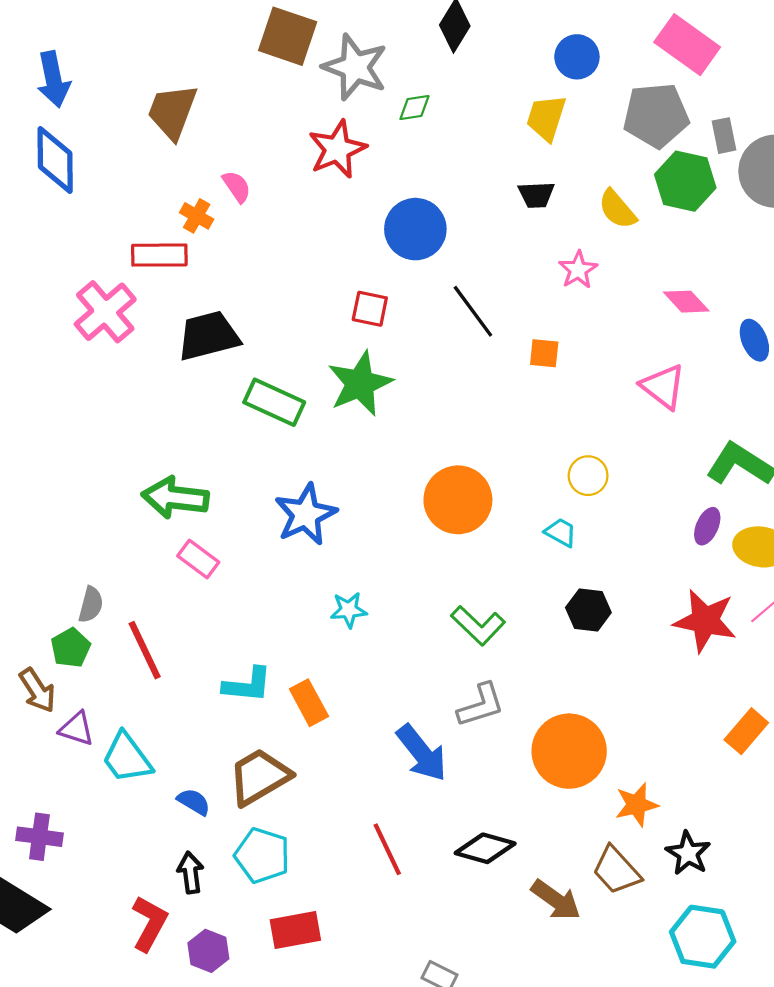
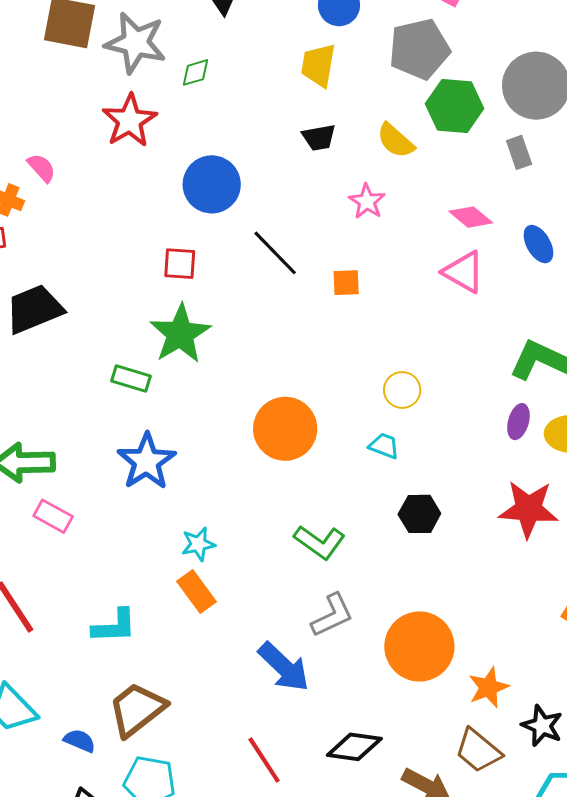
gray rectangle: (724, 136) -> (519, 152), moved
pink triangle: (663, 387) -> (464, 272), moved
green rectangle: (274, 402) -> (131, 379), moved, size x0.7
orange rectangle: (309, 703) -> (197, 591), moved

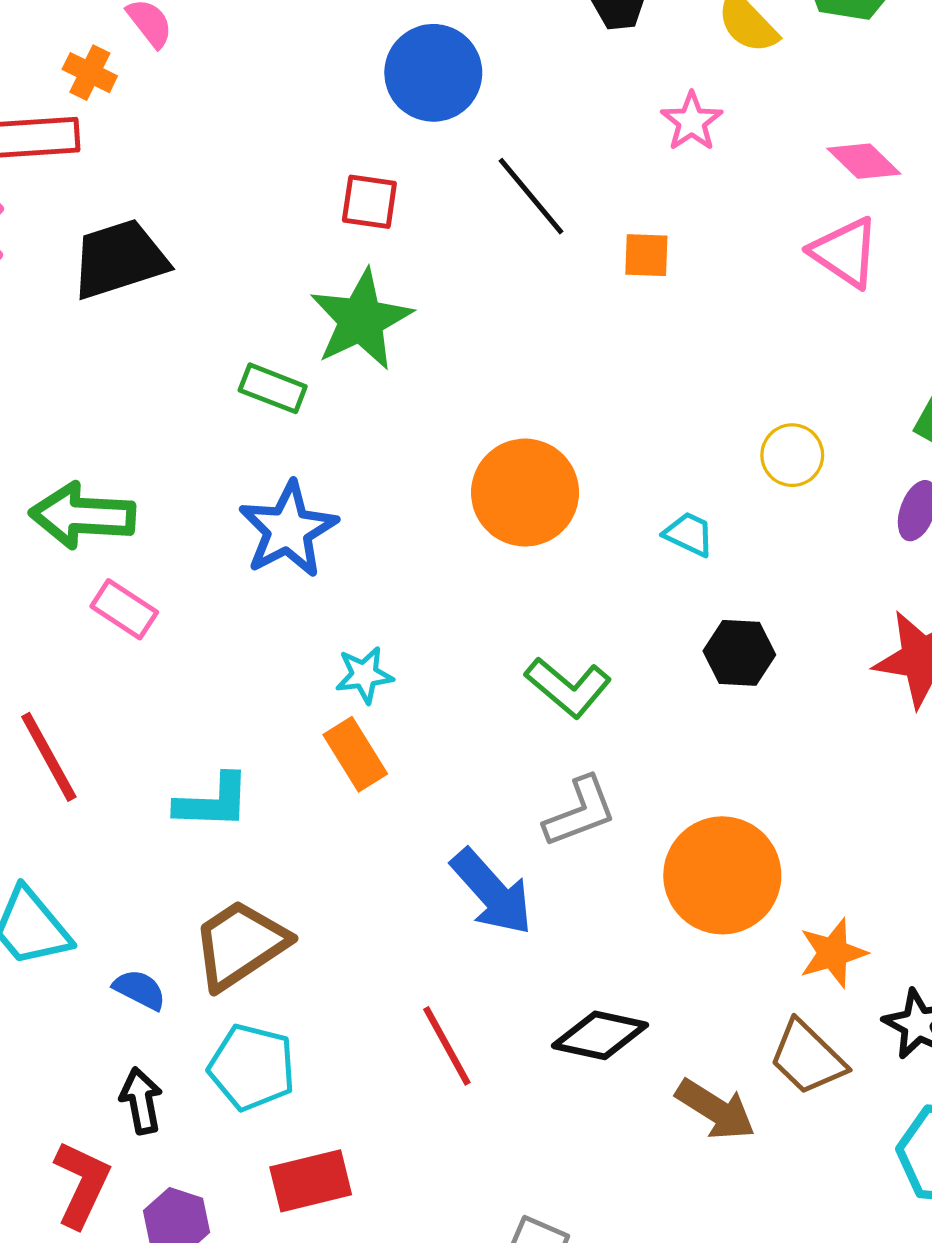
yellow circle: (402, 390) -> (792, 455), moved

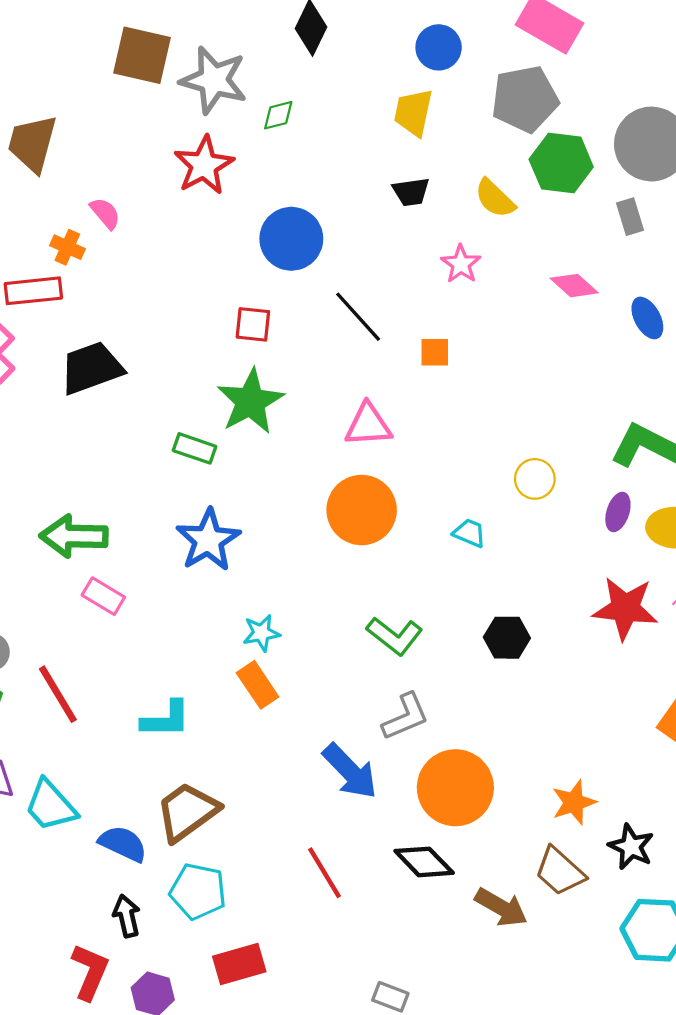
pink triangle: (845, 252) -> (368, 425), moved, turned -36
black hexagon: (739, 653) -> (507, 638), moved
orange circle: (722, 875) -> (455, 788), moved
blue semicircle: (140, 990) -> (123, 844), size x1.4
black diamond: (600, 1035) -> (424, 862), turned 36

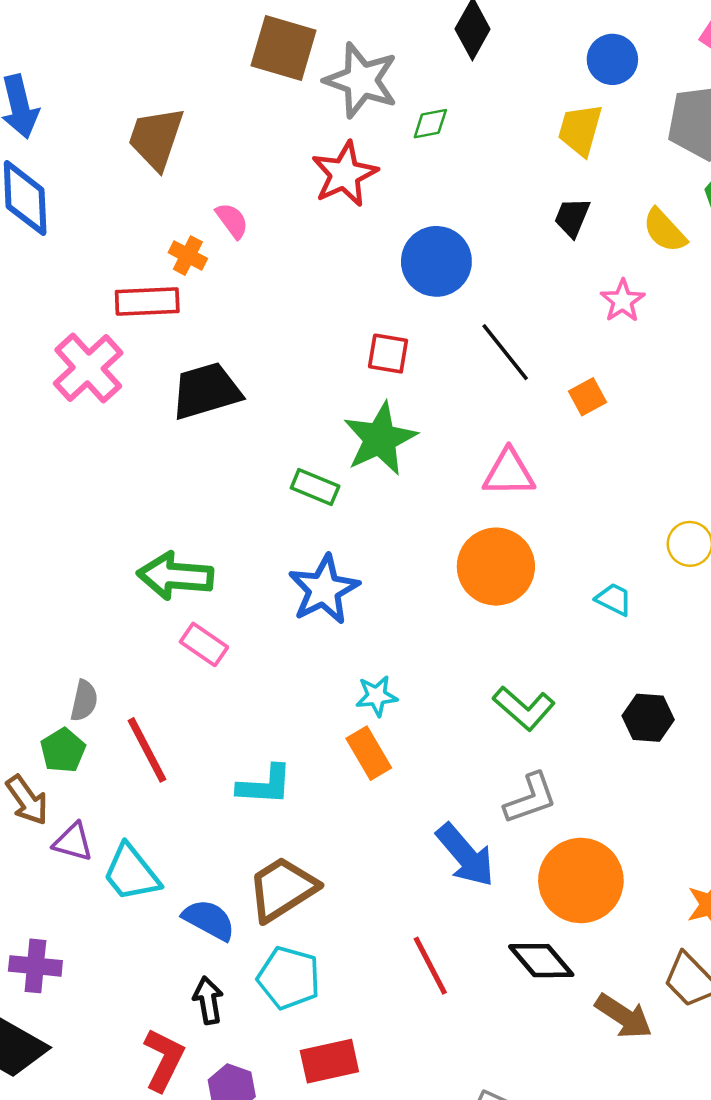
black trapezoid: (411, 192) -> (572, 217), turned 117
orange square: (435, 352) -> (588, 397), turned -32

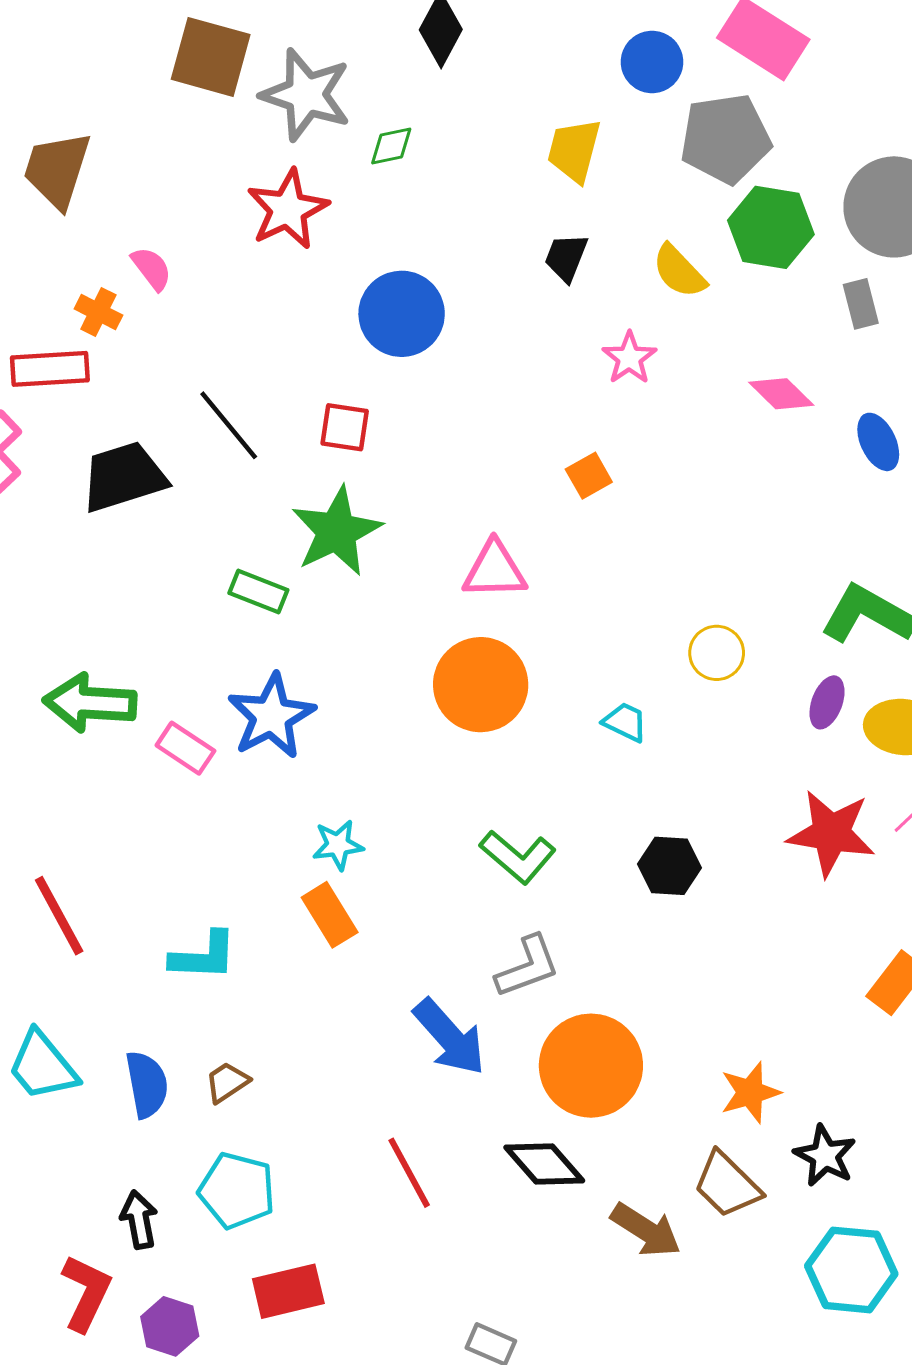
blue circle: (612, 59) -> (652, 62), moved
black line: (505, 352) -> (229, 425), moved
pink rectangle: (204, 644) -> (185, 748), moved
brown trapezoid: (282, 889) -> (227, 1082), size x0.5
blue semicircle: (209, 920) -> (147, 1084), moved, turned 52

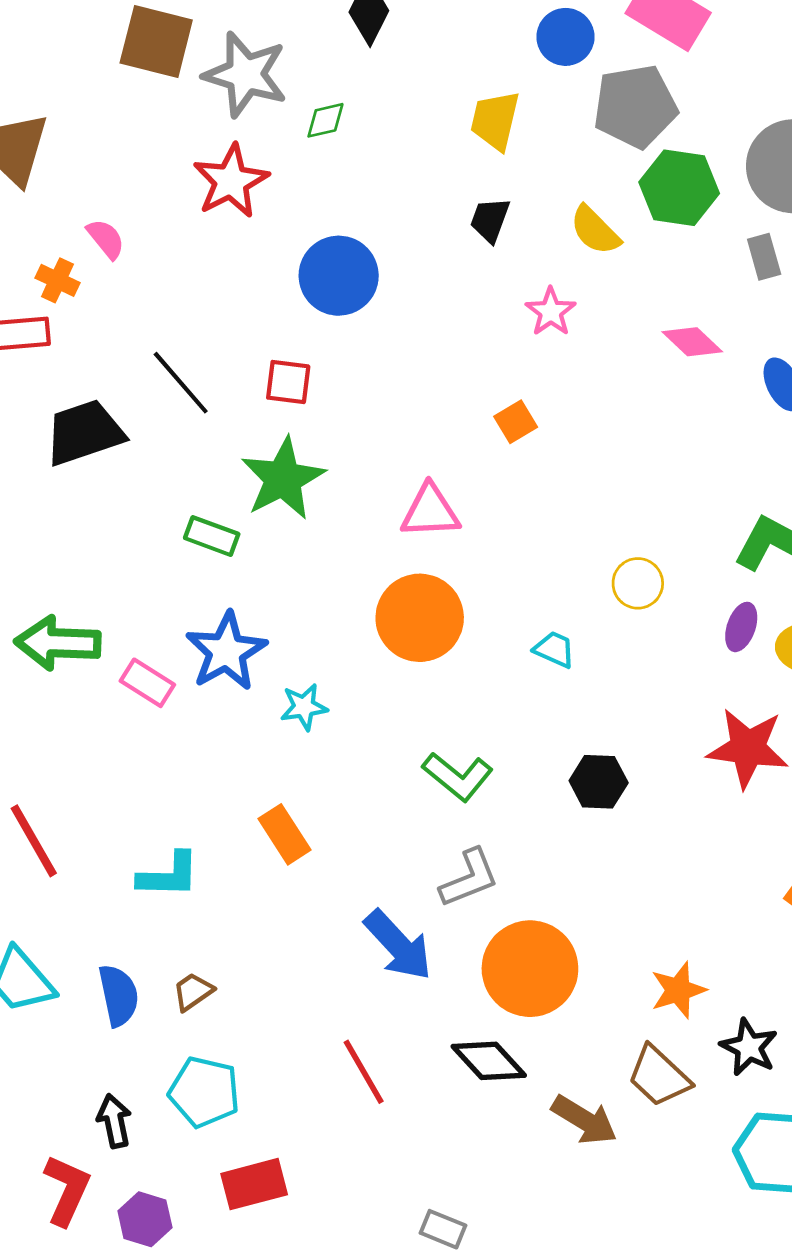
cyan star: (338, 845) -> (304, 707), moved

